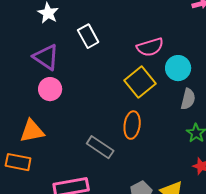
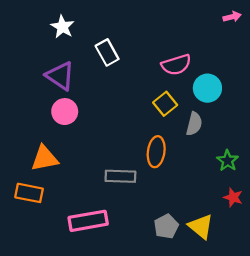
yellow square: (140, 82) -> (165, 104), size x0.7
gray semicircle: (188, 99) -> (194, 124), moved
gray rectangle: (100, 147) -> (120, 176), turned -32

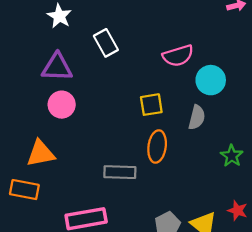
purple triangle: (60, 76) -> (57, 67), turned -32
yellow square: (165, 104) -> (151, 105), moved, turned 30
red star: (233, 197) -> (237, 211), moved

